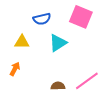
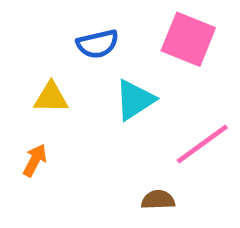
pink line: (87, 81) -> (202, 144), moved
brown semicircle: (58, 86) -> (158, 200), moved

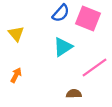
blue semicircle: (98, 44) -> (61, 13), moved, turned -36
yellow triangle: (51, 97) -> (16, 34), moved, turned 49

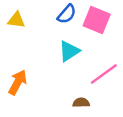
yellow triangle: (16, 34) -> (16, 20), moved, turned -42
orange arrow: (16, 75) -> (18, 82), size x1.5

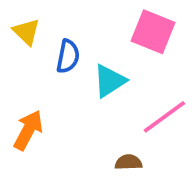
blue semicircle: (67, 14) -> (68, 56), moved, turned -30
yellow triangle: (16, 20) -> (26, 32), turned 36

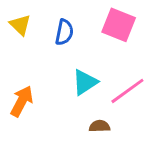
blue semicircle: (68, 56) -> (64, 32), moved
cyan triangle: (110, 81) -> (85, 82), moved

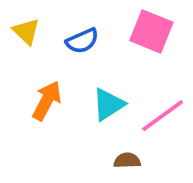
blue semicircle: (64, 32) -> (82, 41), turned 55
orange arrow: (22, 101) -> (47, 101), moved

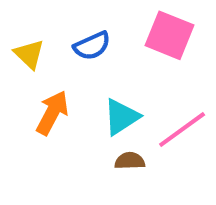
yellow triangle: (26, 31) -> (29, 54), moved
brown semicircle: (127, 160) -> (130, 161), moved

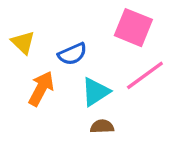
blue semicircle: (92, 46) -> (72, 54), moved
pink line: (182, 129) -> (145, 75), moved

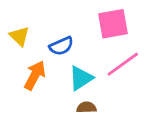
pink square: (133, 28) -> (113, 24), turned -32

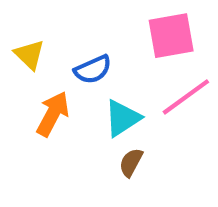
brown semicircle: (86, 107) -> (131, 162), turned -60

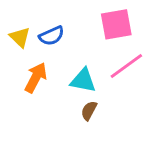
blue semicircle: (93, 69) -> (52, 36), moved
cyan triangle: (122, 118) -> (83, 80), turned 44

